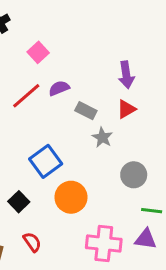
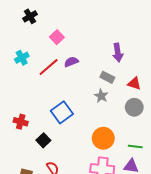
red triangle: (126, 109) -> (134, 84), moved, turned 48
gray rectangle: (86, 111) -> (107, 77), moved
gray circle: (134, 175) -> (134, 107), moved
orange circle: (71, 197) -> (103, 138), moved

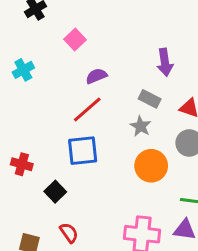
red line: (49, 67) -> (87, 109), moved
blue square: (62, 112) -> (83, 151), turned 30
orange circle: (103, 138) -> (151, 166), moved

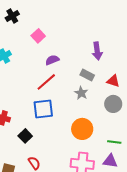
orange circle: (151, 166) -> (82, 129), moved

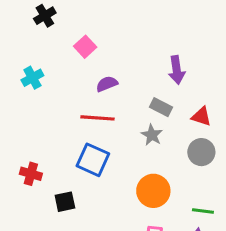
red line: (46, 82) -> (98, 118), turned 45
blue square: (43, 109) -> (93, 160), turned 30
black square: (25, 136) -> (65, 202), turned 32

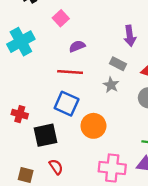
cyan cross: (32, 78) -> (21, 42), size x1.6
orange circle: (153, 191) -> (93, 126), moved
black square: (65, 202) -> (45, 135), size x1.5

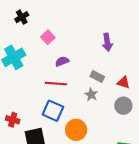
purple arrow: (130, 36) -> (107, 42), moved

